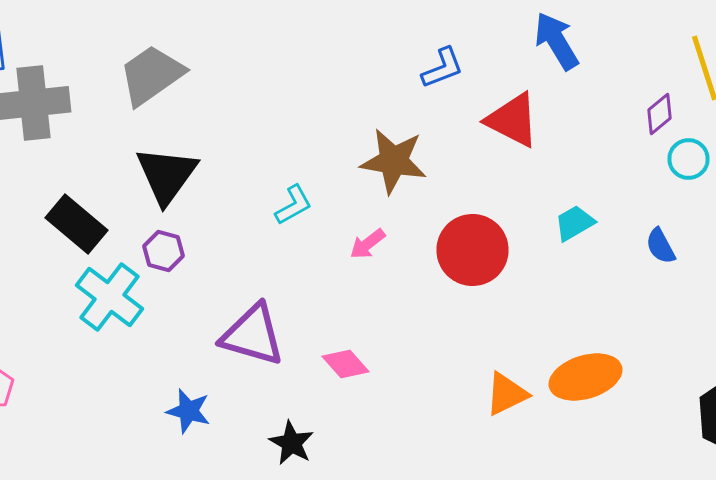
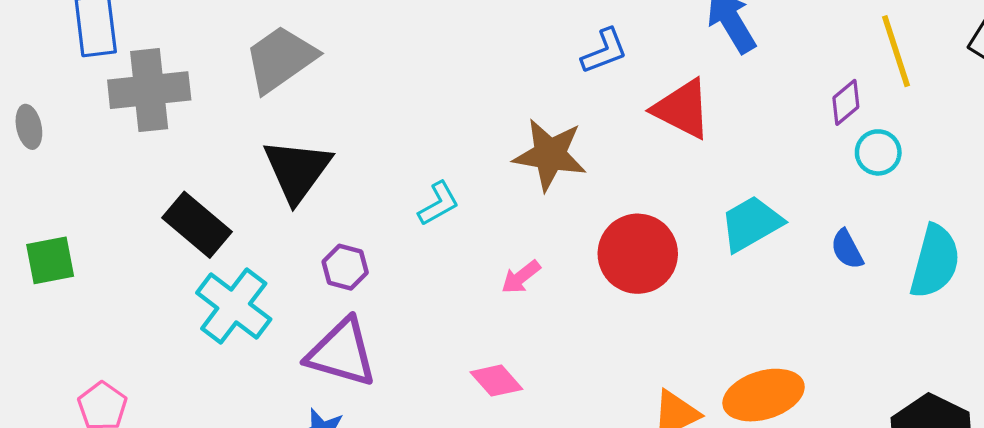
cyan trapezoid: (574, 223) -> (751, 224), size x1.4
pink arrow: (368, 244) -> (521, 277), moved
purple hexagon: (164, 251) -> (345, 267), moved
purple triangle: (252, 335) -> (342, 353), moved

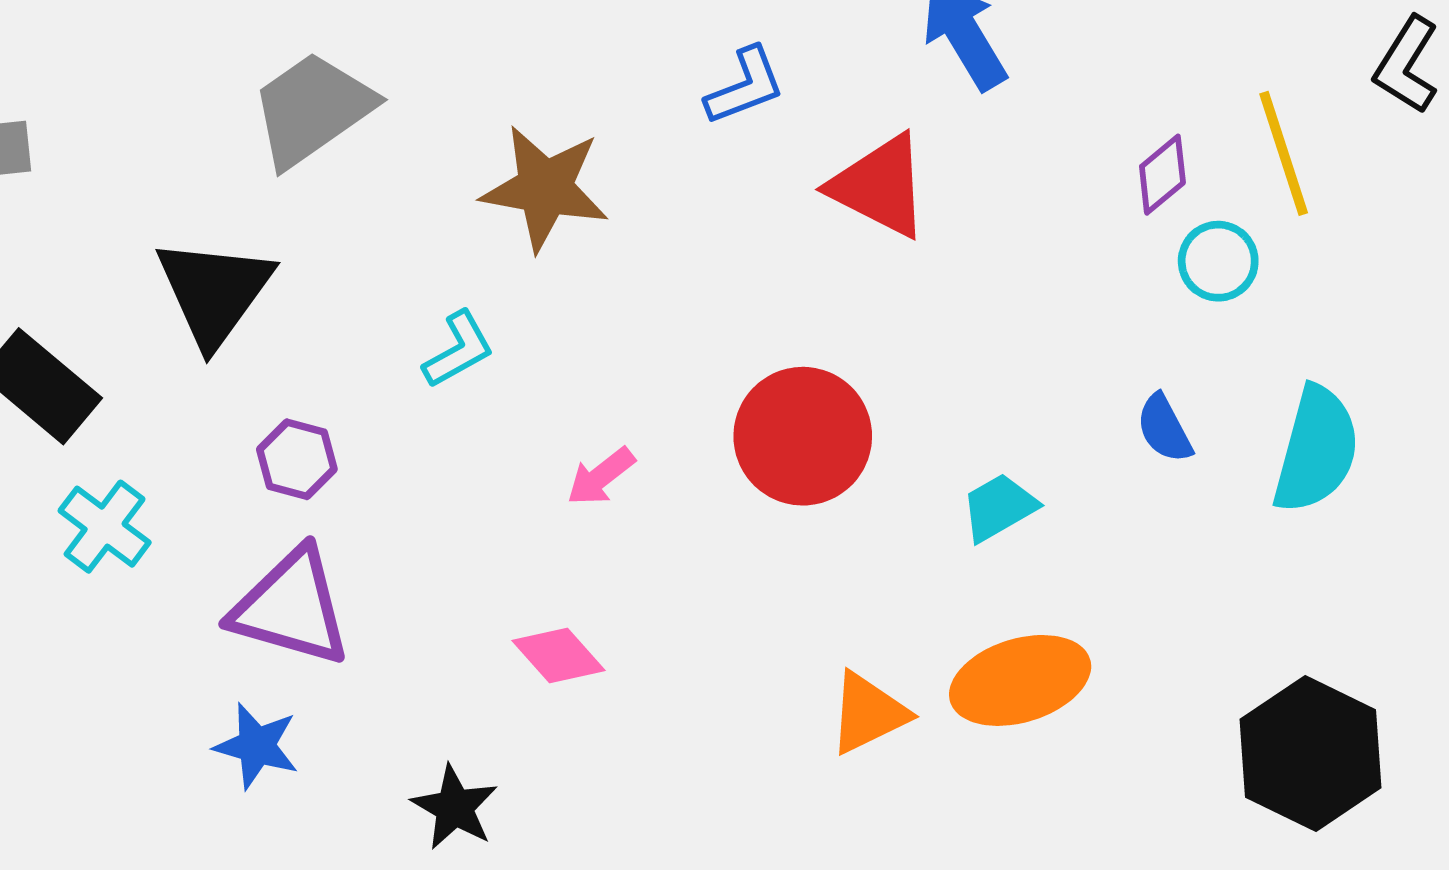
yellow line: (896, 51) -> (1284, 153), moved
gray trapezoid: (280, 59) -> (312, 109), moved
brown star: (550, 155) -> (545, 188), moved
cyan trapezoid: (751, 224) -> (999, 507), moved, size x0.7
cyan cross: (234, 306) -> (105, 527), size x0.7

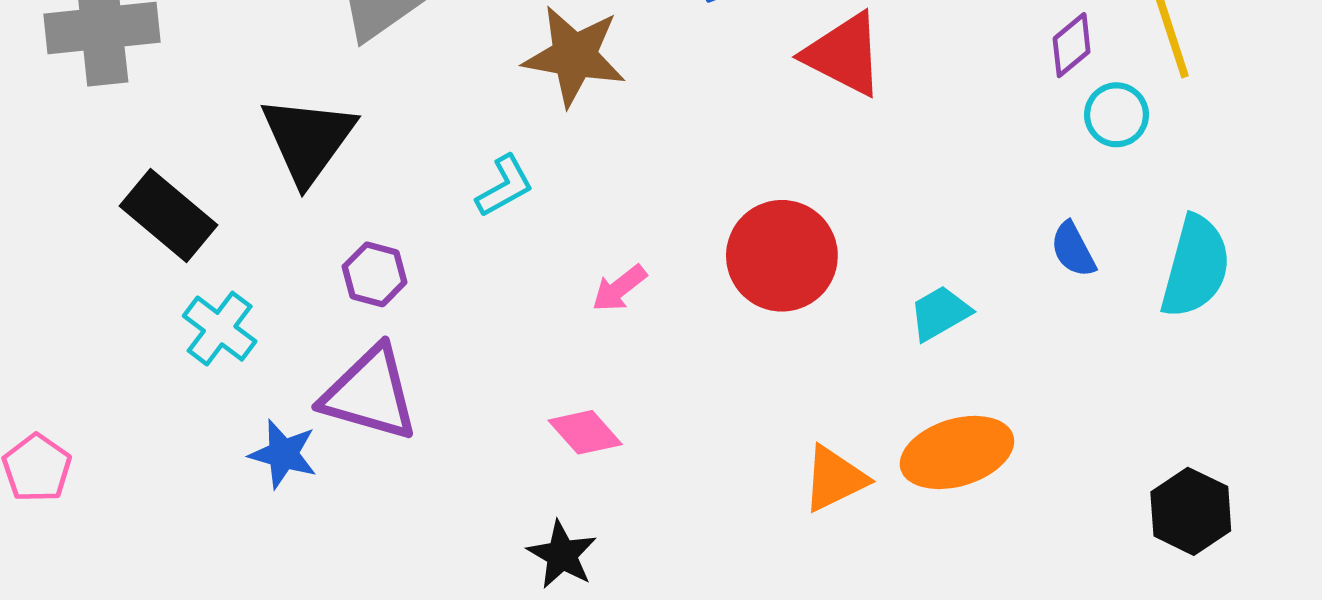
blue star: (256, 746) -> (283, 454), moved
black hexagon: (1311, 754) -> (1191, 511), size x0.7
black star: (455, 807) -> (562, 555), moved

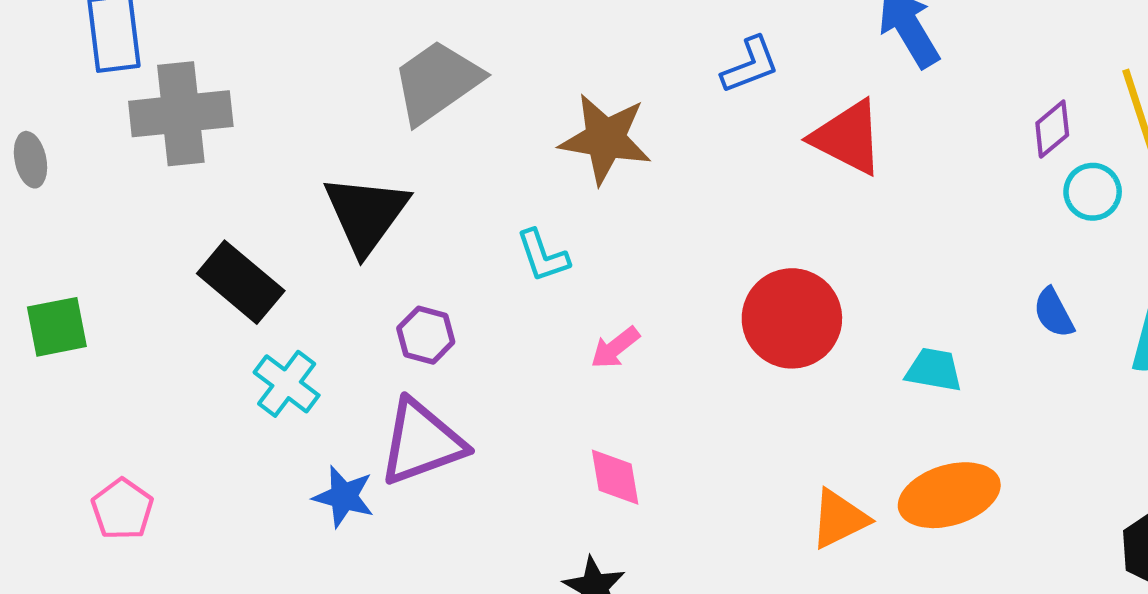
cyan L-shape: (505, 186) -> (543, 256), turned 100
pink arrow: (619, 288) -> (615, 348), moved
cyan trapezoid: (940, 313) -> (934, 370), turned 40
purple triangle: (370, 394) -> (422, 442), turned -36
pink diamond: (585, 432) -> (615, 477), turned 32

